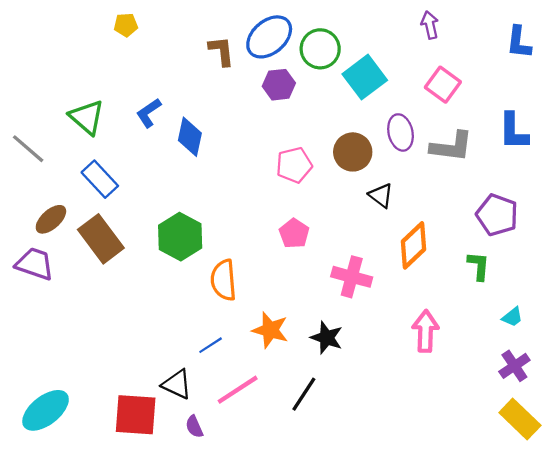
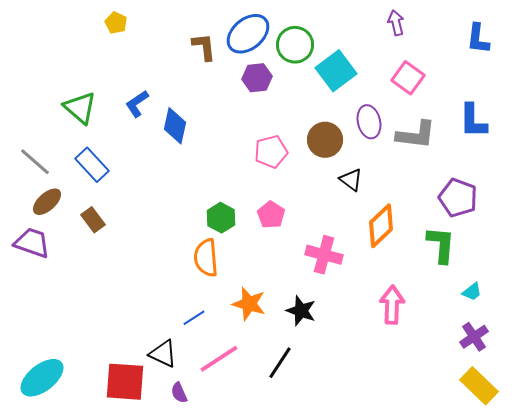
yellow pentagon: (126, 25) -> (116, 23), turned 30
gray line: (28, 149) -> (35, 162), moved
green hexagon: (180, 237) -> (221, 218), moved, size x0.7
brown rectangle: (101, 239) -> (93, 220), size x0.6
green L-shape: (479, 266) -> (441, 245), size x1.4

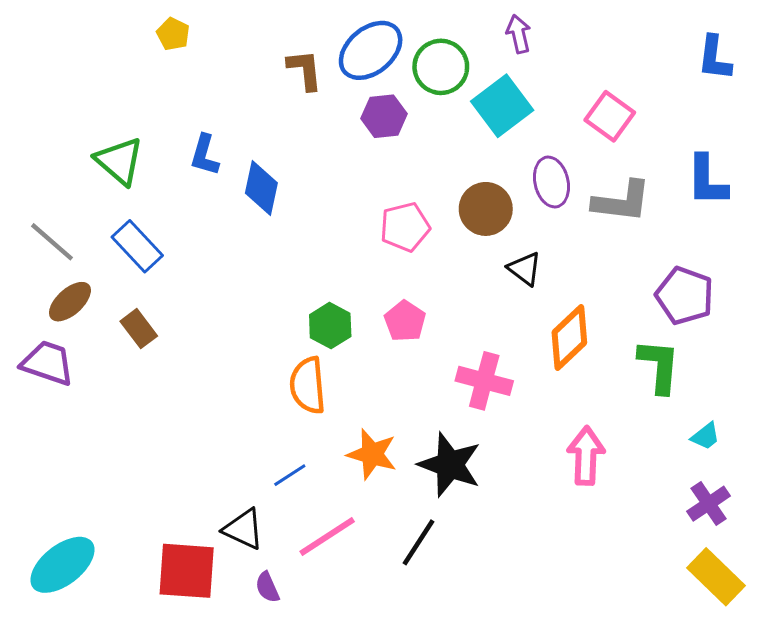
purple arrow: (396, 23) -> (519, 34), moved
blue L-shape: (137, 104) -> (205, 155), turned -40
black star: (301, 311) -> (450, 465), size x1.4

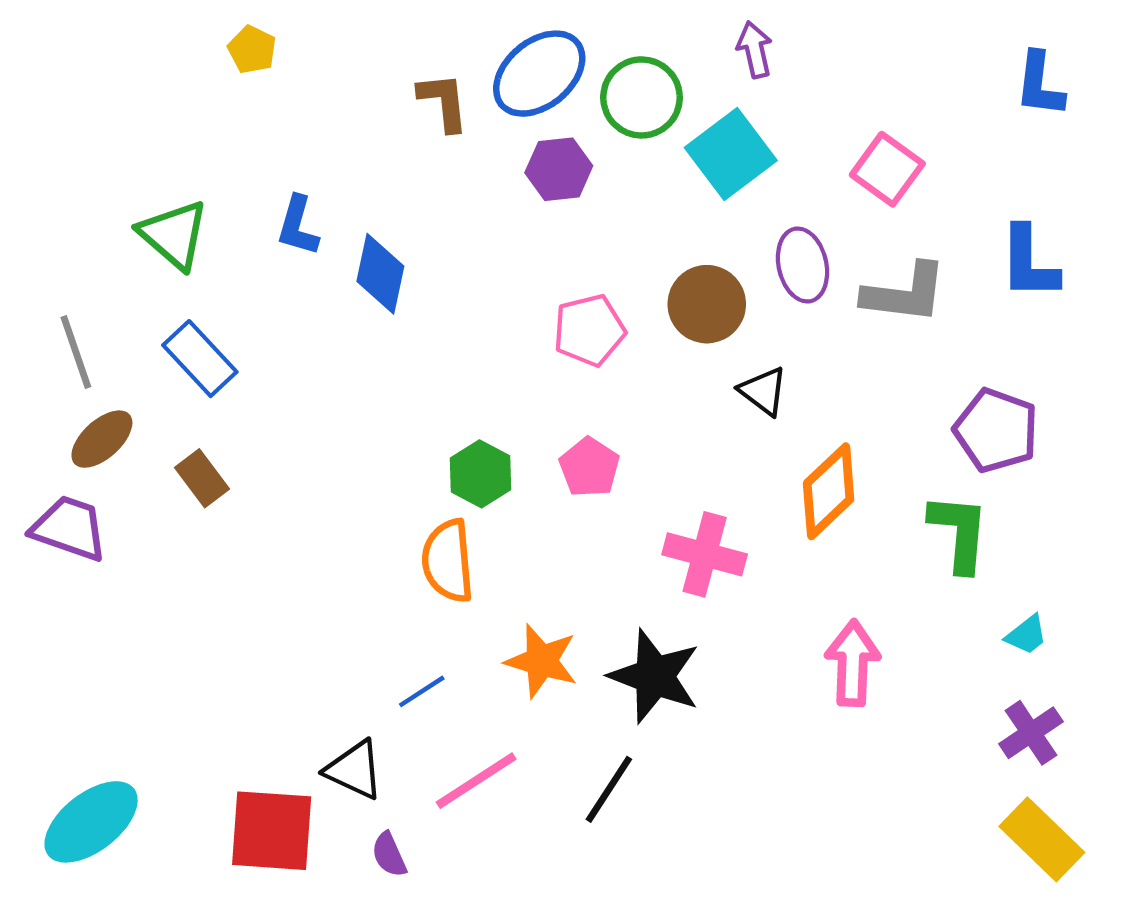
gray line: (52, 242) -> (76, 352), turned 30

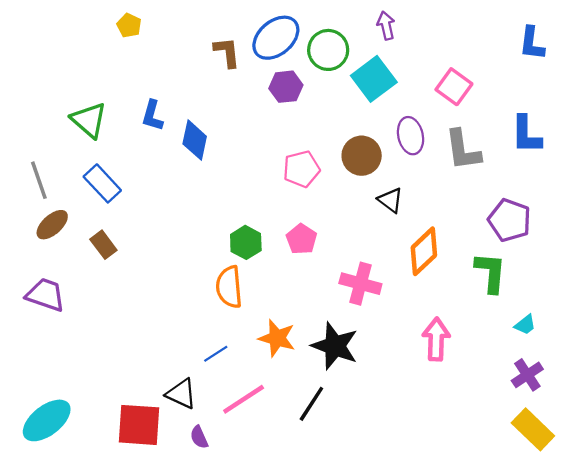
gray L-shape: (905, 293) -> (463, 150), turned 75
purple trapezoid: (69, 528) -> (46, 295), moved

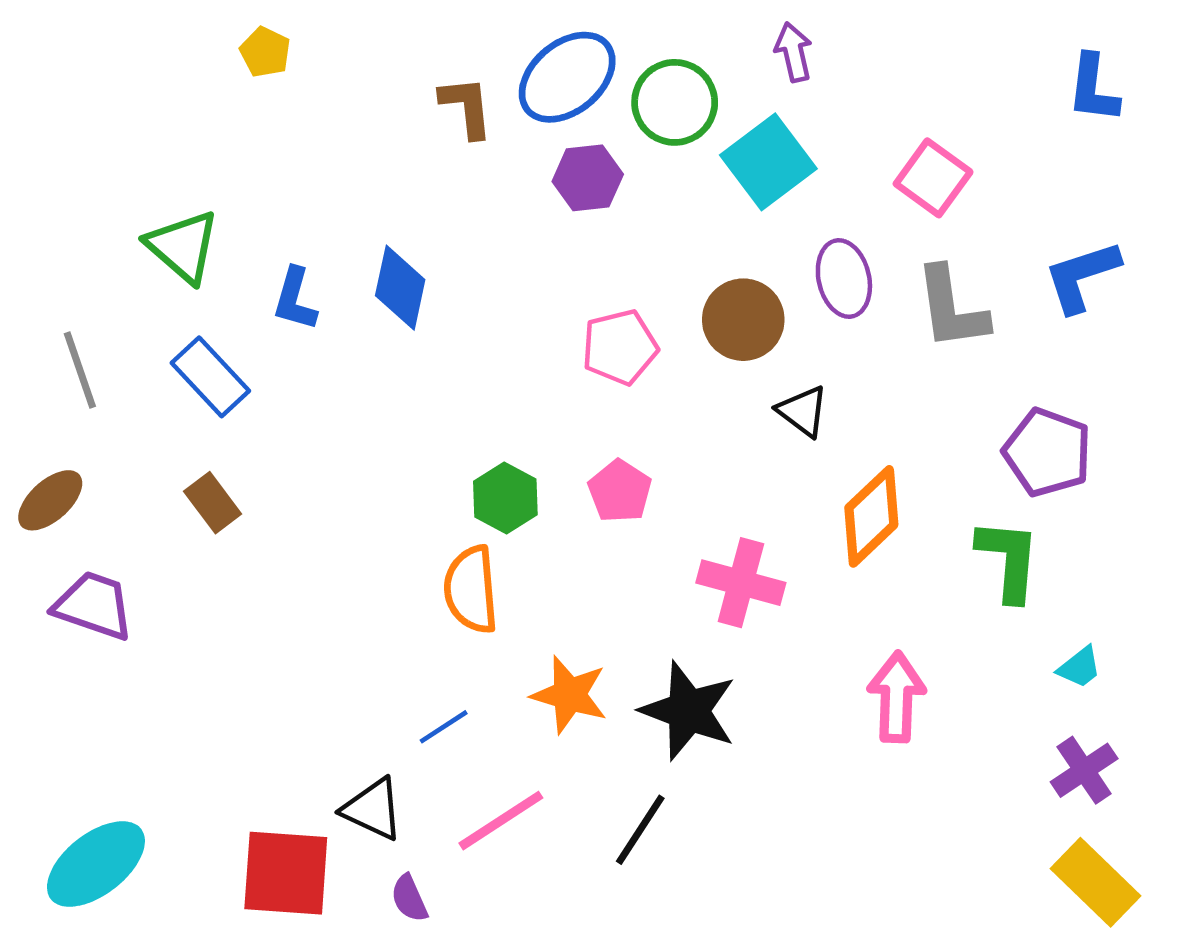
blue L-shape: (152, 116) -> (295, 299), moved
blue L-shape: (526, 135) -> (1082, 276), turned 72
brown ellipse: (52, 225) -> (50, 500), moved

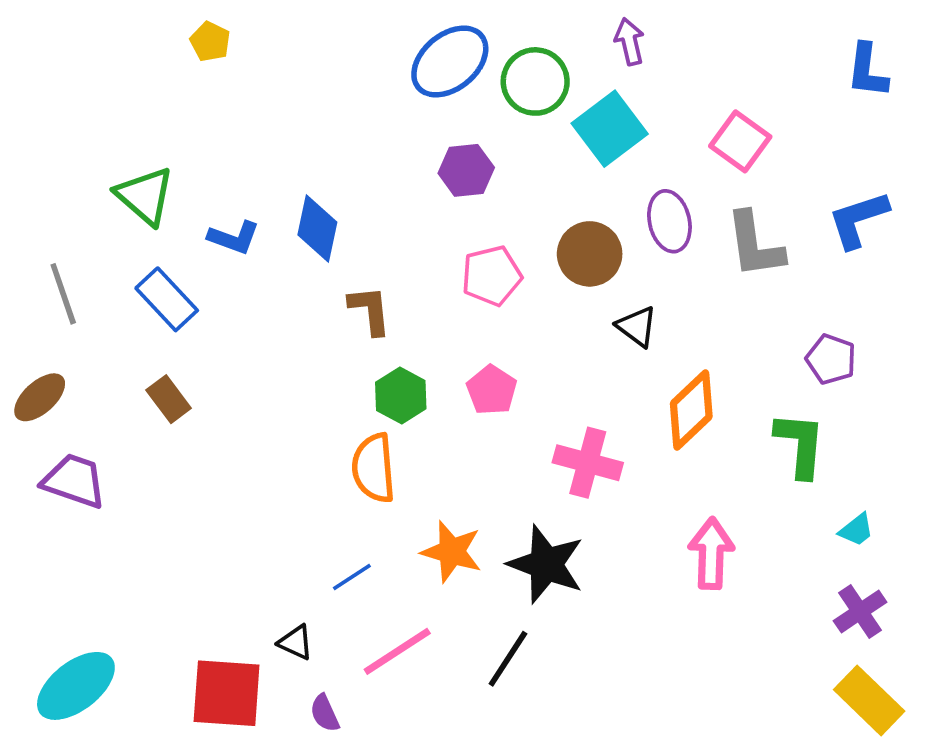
brown L-shape: (466, 107) -> (370, 310), moved
purple hexagon: (588, 178) -> (466, 170), moved
blue L-shape: (295, 299) -> (234, 238), turned -86
purple pentagon: (1047, 452) -> (831, 359), size x0.7
black triangle: (373, 809) -> (296, 642), size x0.7

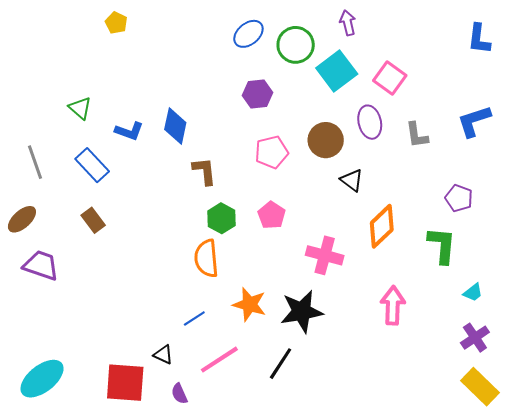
blue ellipse: (450, 62) -> (248, 34), size x0.7
pink square: (740, 141) -> (390, 78), moved
green triangle: (145, 196) -> (80, 108), size x0.7
gray L-shape: (755, 245) -> (417, 135), size x0.7
black star: (546, 564) -> (302, 311), turned -30

